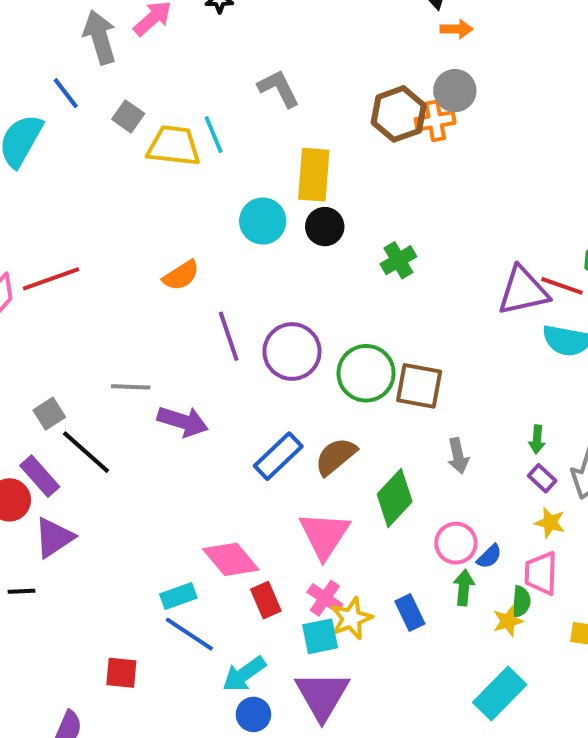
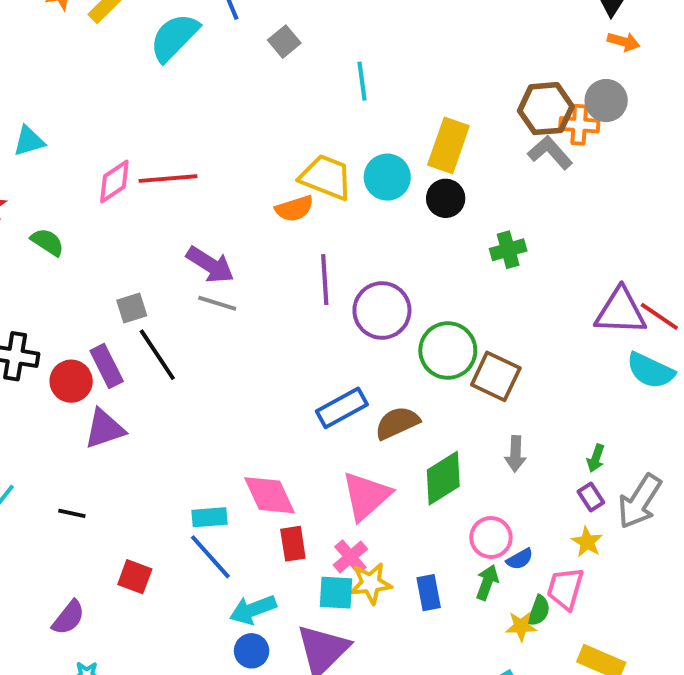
gray L-shape: (279, 88) -> (550, 153), moved, turned -30
yellow trapezoid: (174, 146) -> (326, 177), moved
purple arrow: (183, 421) -> (210, 265), moved
black line: (22, 591) -> (72, 513), moved

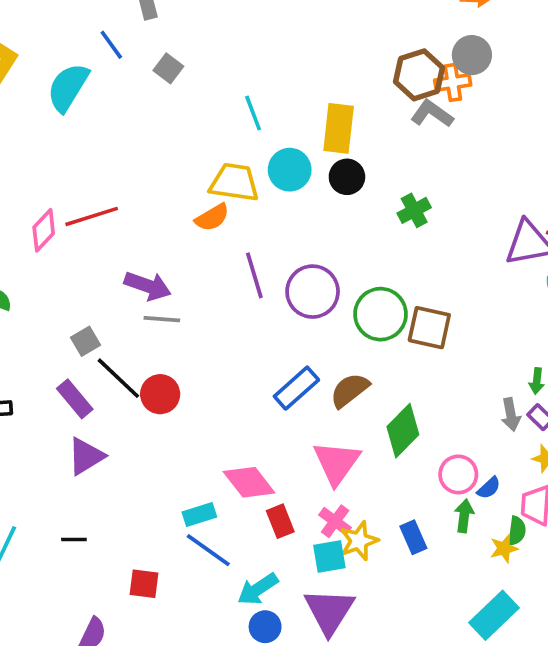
cyan line: (362, 81) -> (253, 113), moved
red circle: (71, 381) -> (160, 394), moved
gray arrow: (515, 454) -> (511, 415), moved

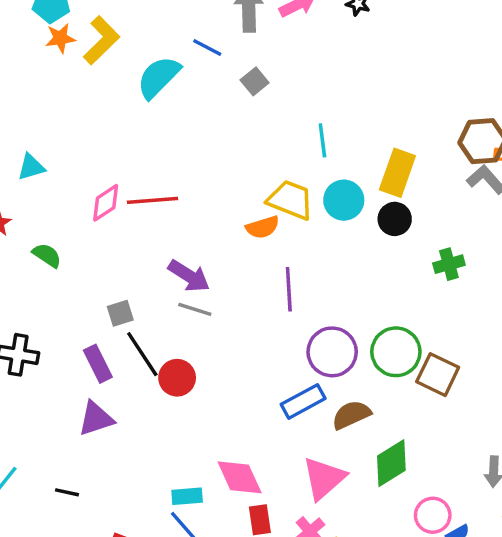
blue line: (111, 45) -> (207, 47), turned -40
purple circle: (313, 292) -> (332, 352), moved

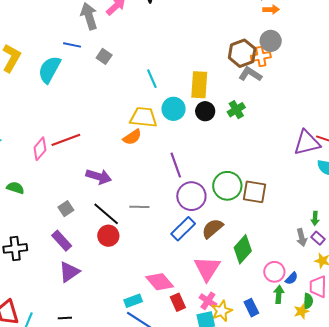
green cross: (449, 264) -> (236, 110), moved
purple line: (289, 289) -> (176, 165), moved
gray line: (195, 309) -> (139, 207), moved
black line: (142, 354) -> (106, 214), moved

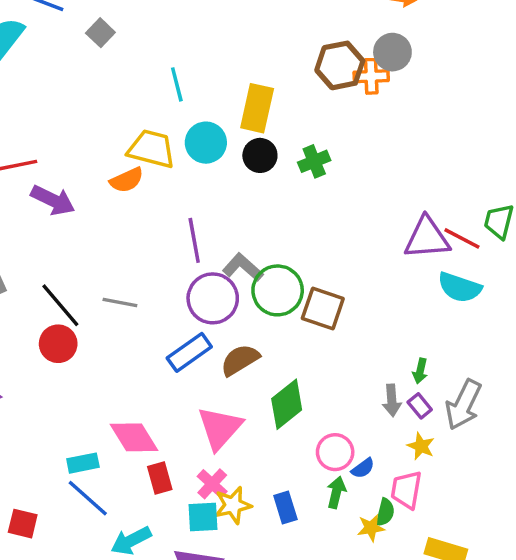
gray L-shape: (250, 74) -> (243, 267), moved
purple arrow: (99, 176) -> (53, 200), moved

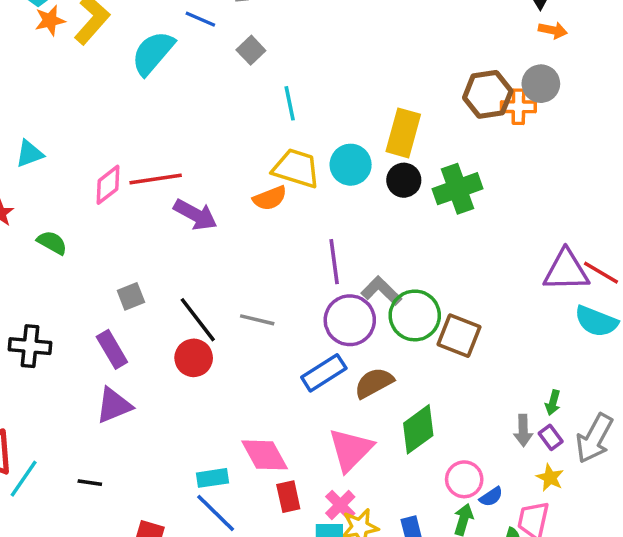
cyan line: (177, 84) -> (290, 103), moved
green cross: (314, 161) -> (457, 189), size x1.5

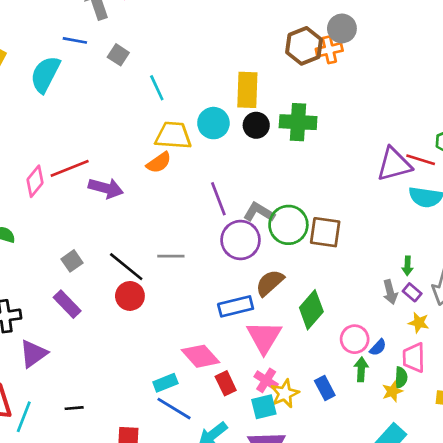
green cross: (457, 189) -> (298, 122), turned 36
blue rectangle: (324, 373) -> (236, 306), moved, turned 32
purple triangle: (114, 405) -> (33, 354), moved

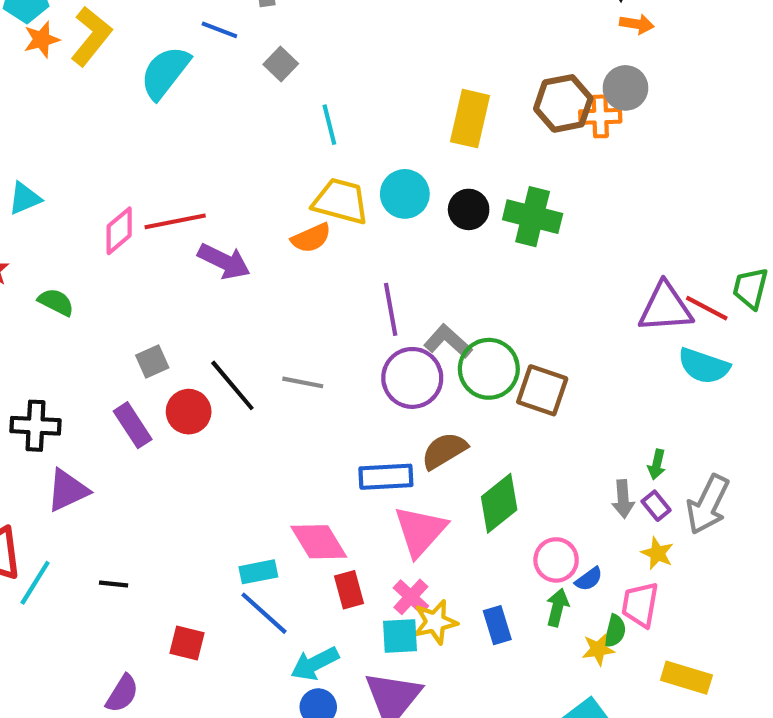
yellow rectangle: (247, 90) -> (470, 119), moved
red circle: (130, 296) -> (189, 412), moved

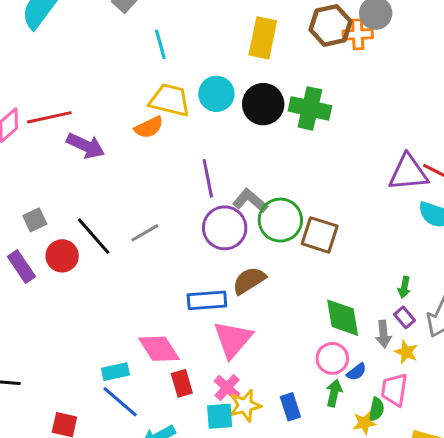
black circle: (469, 209) -> (263, 104), size x1.4
gray line: (303, 382) -> (145, 233), turned -40
gray arrow: (623, 499) -> (383, 334), moved
green diamond: (499, 503) -> (343, 318), moved, turned -60

